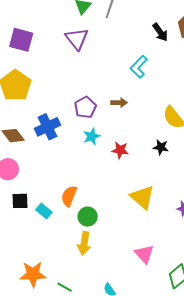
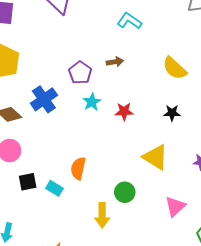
cyan L-shape: (139, 67) -> (129, 21), turned 90
black star: (161, 147) -> (172, 113), moved
green circle: (88, 217) -> (125, 192), moved
pink triangle: (144, 254) -> (175, 206), moved, turned 40

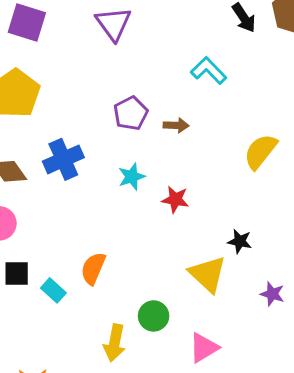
yellow semicircle: (175, 68) -> (260, 151), turned 75
purple pentagon: (80, 73) -> (131, 113), moved
black star: (172, 113) -> (240, 241), moved
pink triangle: (175, 206) -> (204, 348), moved

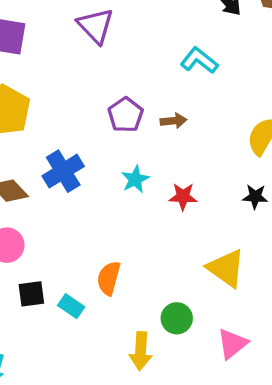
black star: (240, 241) -> (255, 197), moved

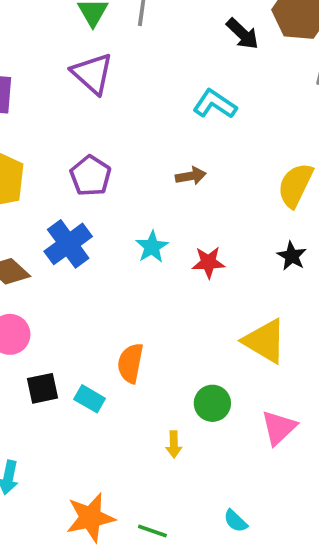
purple pentagon: (126, 115) -> (90, 176), moved
black star: (255, 197) -> (292, 256), turned 30
yellow arrow: (141, 351) -> (174, 444), size x0.6

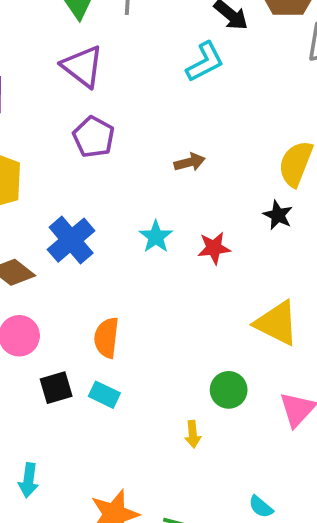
cyan L-shape: (215, 104) -> (205, 62), moved, turned 123
purple pentagon: (90, 176) -> (94, 137), moved
black star: (292, 256) -> (278, 215), moved
orange semicircle: (130, 363) -> (106, 338), moved

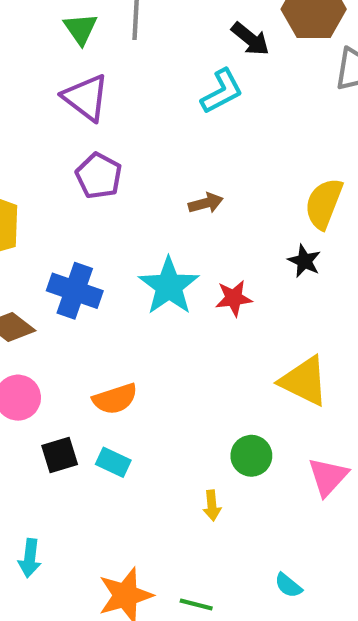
cyan star: (156, 237) -> (169, 286), size x1.6
blue cross: (71, 240) -> (75, 291), turned -30
orange semicircle: (106, 338) -> (115, 399), turned -114

